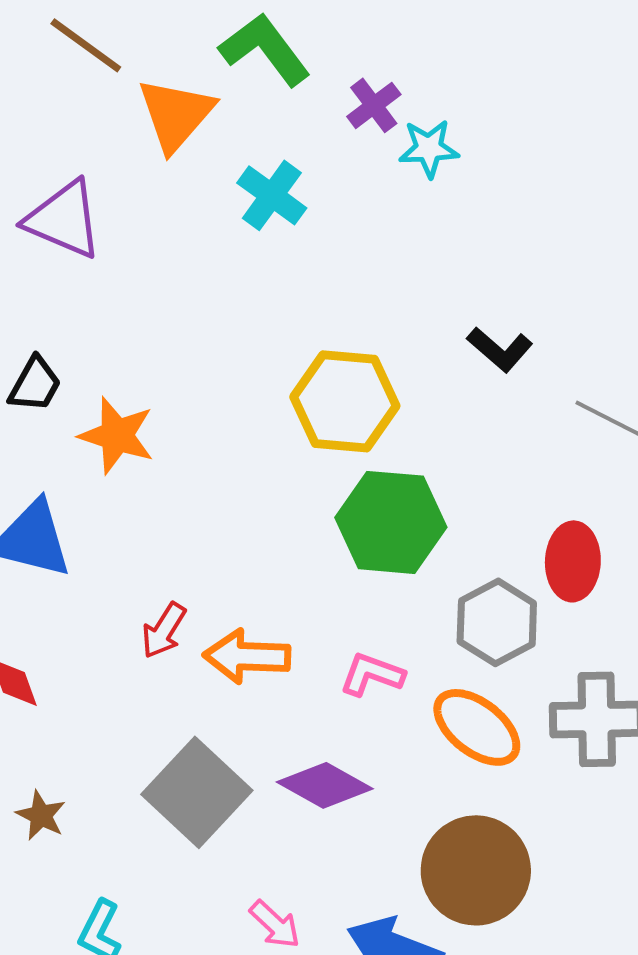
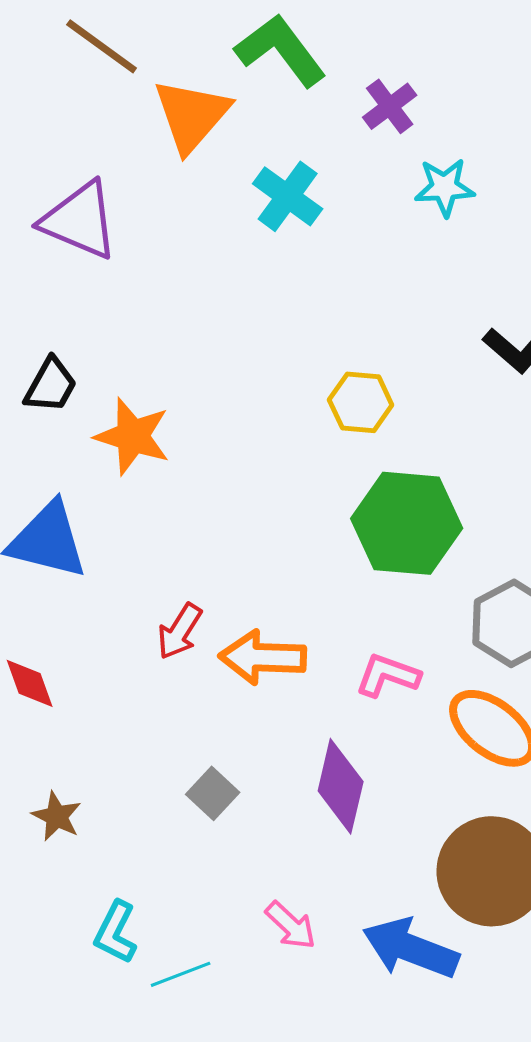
cyan star: (429, 148) -> (445, 187), moved
yellow hexagon: (345, 401) -> (361, 402), size x0.6
purple diamond: (325, 785) -> (341, 786), turned 74
gray square: (197, 792) -> (213, 793), size x0.5

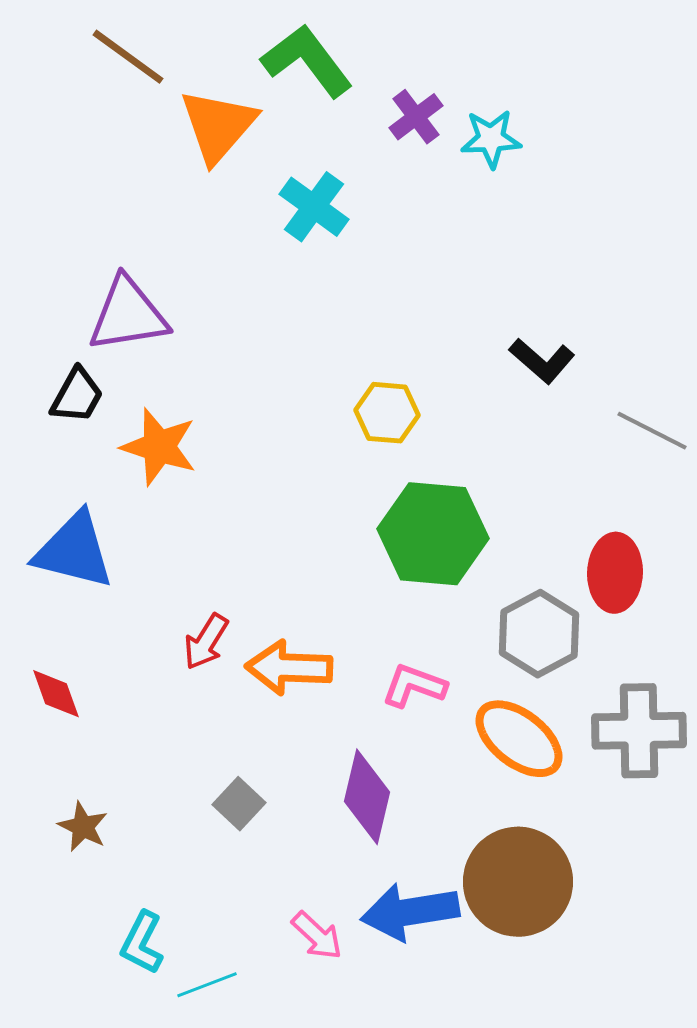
cyan star: (445, 187) -> (491, 139), moved
purple triangle: (80, 220) -> (128, 315), moved, turned -32
blue arrow: (411, 948) -> (410, 912), moved, turned -30

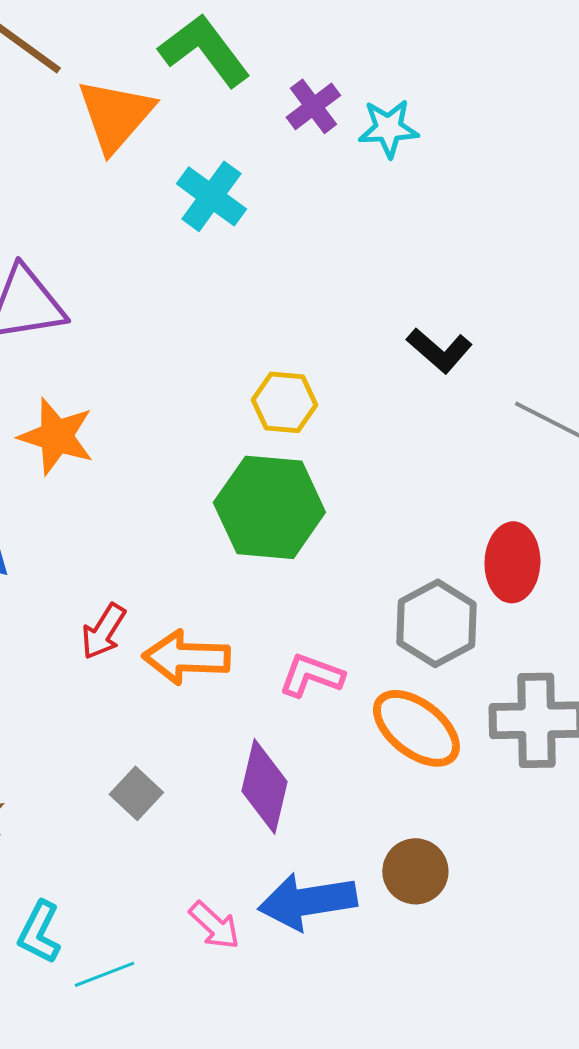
green hexagon: (433, 534) -> (269, 507), moved
brown circle: (518, 882) -> (415, 871), size x0.6

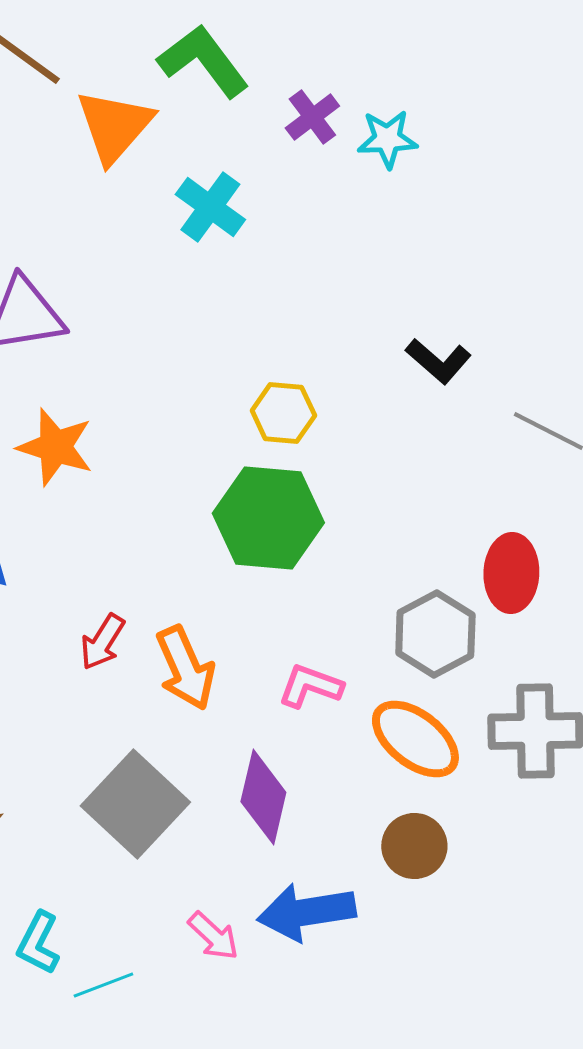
orange arrow: (186, 657) -> (185, 668), turned -116
gray square: (136, 793) -> (135, 804), size x2.0
brown circle: (415, 871) -> (414, 846), moved

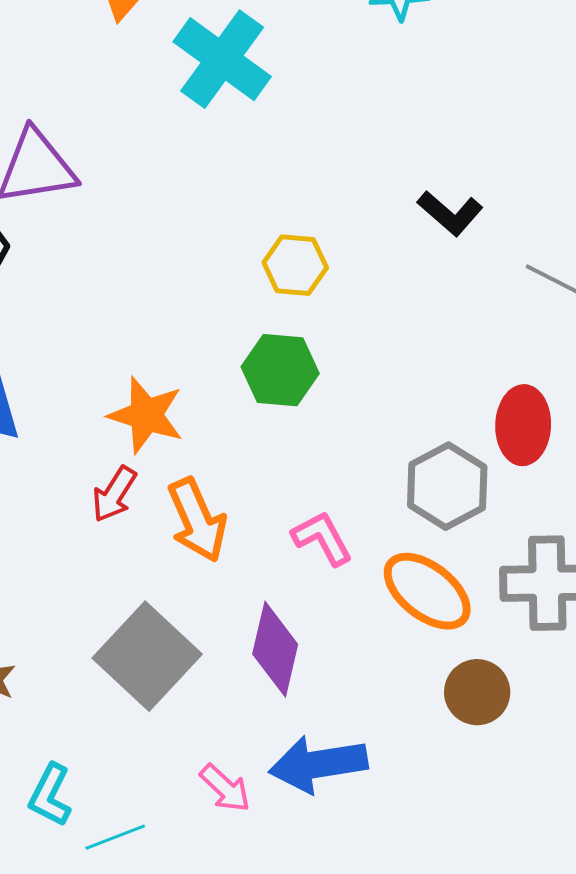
cyan cross: (210, 207) -> (222, 59), size x1.4
orange star: (55, 447) -> (146, 415), moved
green hexagon: (268, 518) -> (280, 370), size x0.7
pink L-shape: (310, 686) -> (322, 538), turned 42
brown circle: (414, 846) -> (477, 692), moved

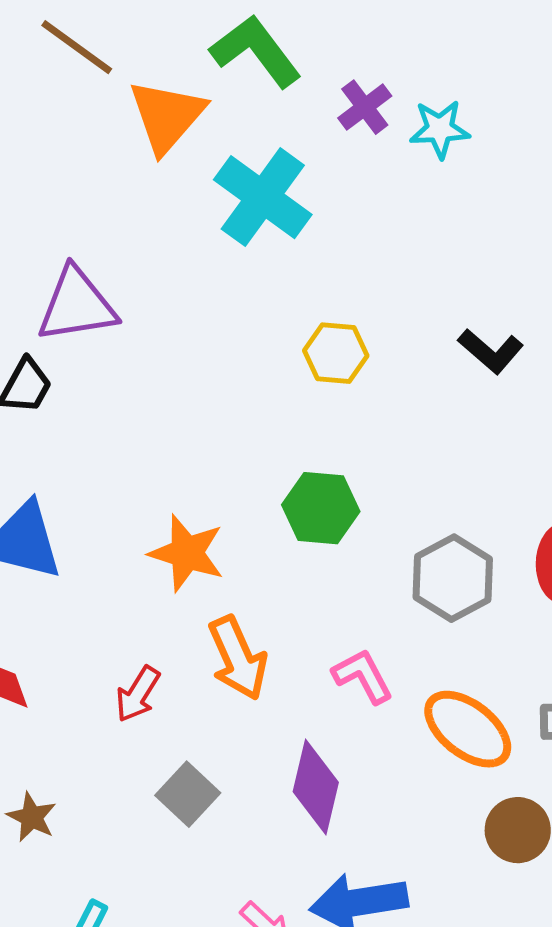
yellow hexagon: (295, 265) -> (336, 353), moved
gray hexagon: (447, 486) -> (453, 578), moved
red arrow: (114, 494) -> (138, 694), moved
gray square: (147, 656) -> (188, 794), size x0.6

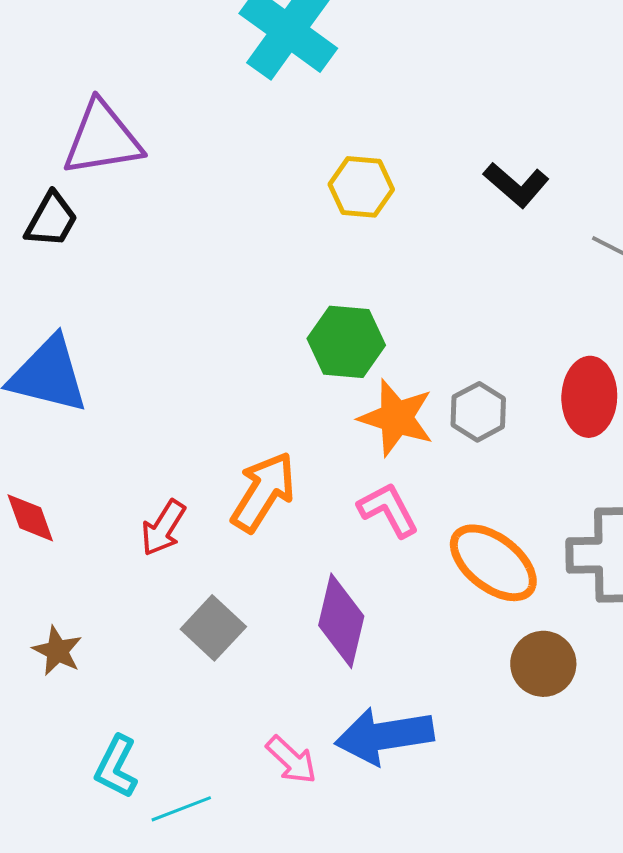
orange star: (187, 553) -> (396, 418), moved
gray hexagon: (453, 578) -> (478, 412), size x0.7
orange arrow: (238, 658) -> (263, 492), turned -124

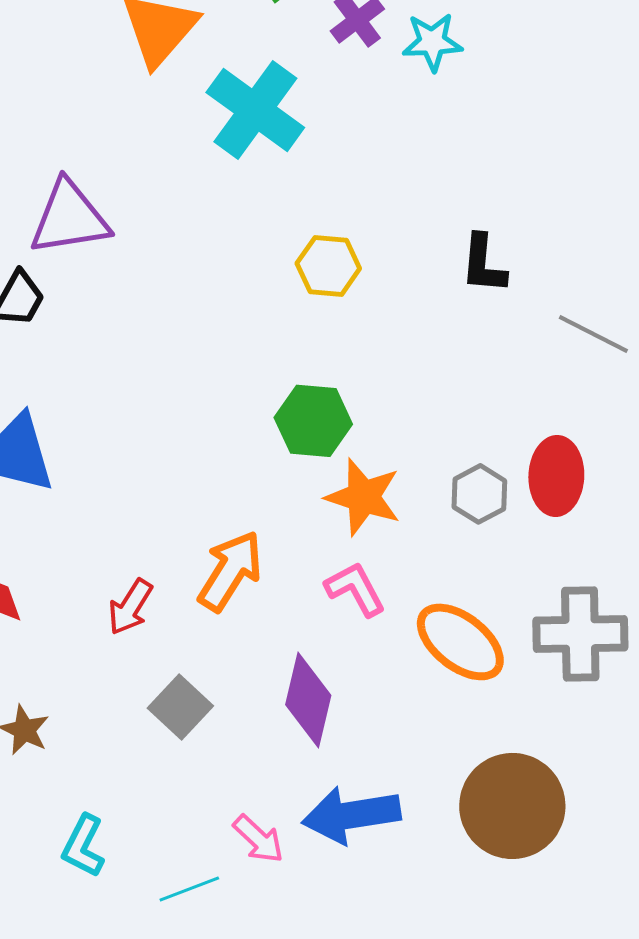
black L-shape: (516, 185) -> (483, 264), turned 54
gray hexagon: (478, 412) -> (479, 494), moved
brown circle: (543, 664) -> (512, 806), moved, size x1.6
cyan line: (181, 809) -> (189, 889), moved

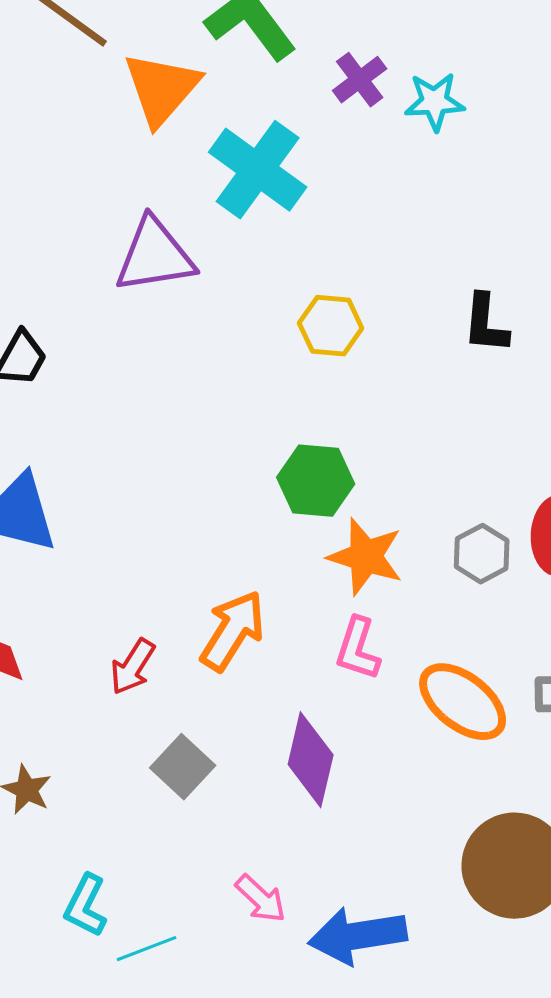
purple triangle: (69, 218) -> (155, 256), moved
pink L-shape: (355, 589) -> (358, 649), turned -134
blue arrow: (351, 815) -> (358, 936), moved
cyan line: (189, 889) -> (147, 949), moved

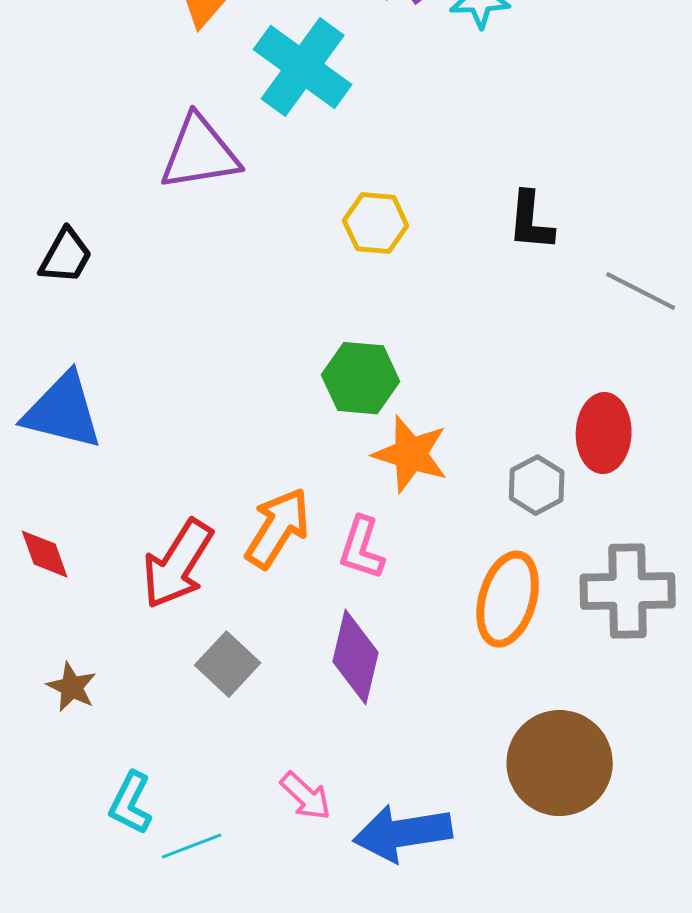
gray hexagon: (482, 554) -> (537, 485), moved
pink L-shape: (358, 649) -> (362, 548), moved
red arrow: (133, 667) -> (178, 564), size x1.6
orange ellipse: (463, 702) -> (508, 599), turned 68

